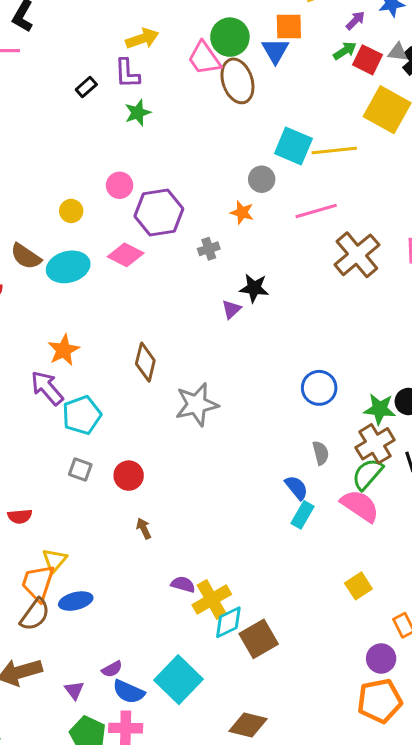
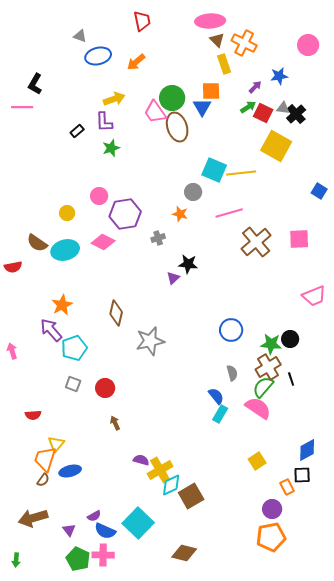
brown semicircle: (35, 615) -> (43, 480), size x0.6

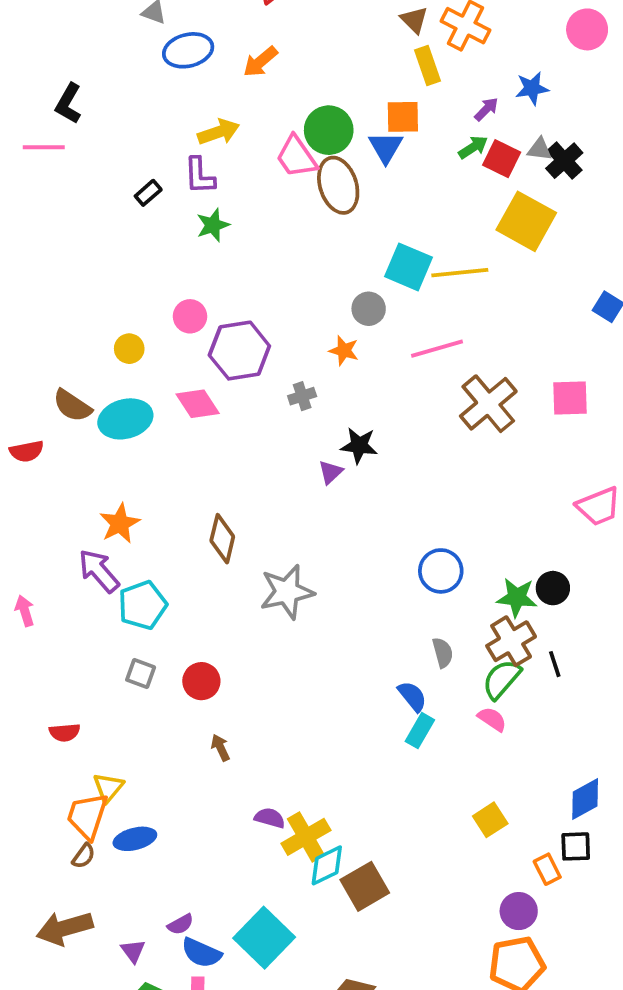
pink diamond: (103, 242) -> (198, 404), turned 30
pink semicircle: (258, 408) -> (492, 719), size x0.6

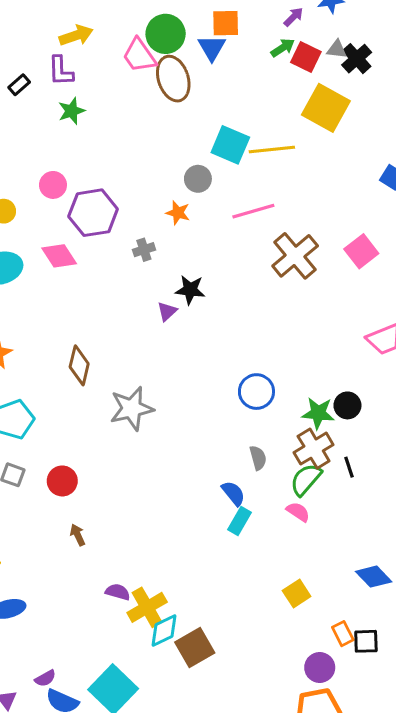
pink square: (570, 398) -> (361, 251), turned -36
blue diamond: (585, 799) -> (374, 577), turned 75
black square: (576, 846) -> (366, 641), moved

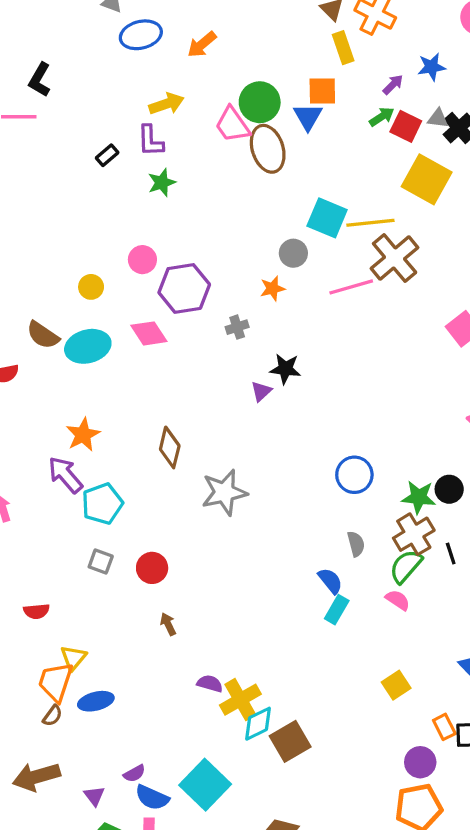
orange star: (178, 213) -> (272, 289), turned -30
brown cross: (295, 256) -> (395, 258), moved

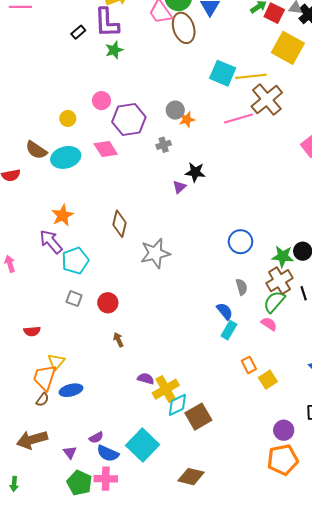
purple L-shape: (150, 141) -> (107, 23), size x1.4
gray circle: (293, 253) -> (175, 110), moved
orange rectangle: (444, 727) -> (249, 365), moved

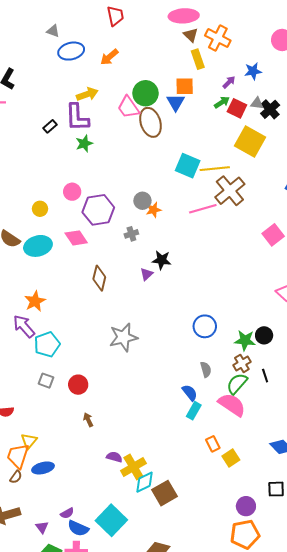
brown diamond: (119, 224) -> (99, 278), moved
brown cross: (279, 281) -> (242, 363), size x0.7
pink semicircle: (269, 324) -> (232, 405), size x1.8

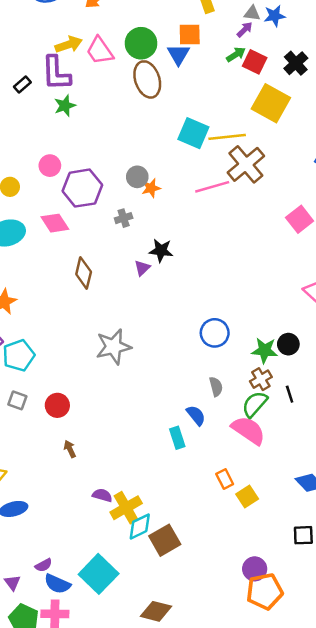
gray triangle: (257, 103) -> (252, 13), moved
pink trapezoid: (128, 107) -> (100, 51), moved
cyan rectangle: (194, 411) -> (177, 438), moved, turned -48
purple circle: (246, 506) -> (255, 569), moved

